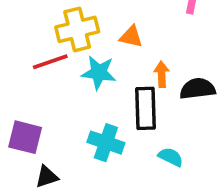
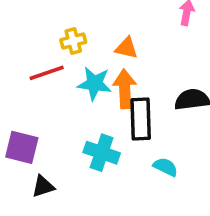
yellow cross: (77, 29) -> (73, 41), size x0.6
orange arrow: (162, 74) -> (125, 89), moved, size x1.5

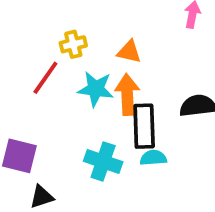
red line: (47, 73) -> (45, 78), turned -36
cyan semicircle: (165, 167) -> (153, 158), moved, turned -30

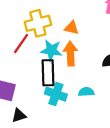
yellow cross: (73, 44) -> (38, 23), size x1.6
black rectangle: (144, 126) -> (48, 73), moved

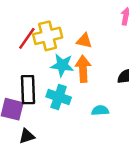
red line: (21, 44) -> (27, 38), moved
black rectangle: (48, 73) -> (28, 90), moved
cyan cross: (56, 94) -> (59, 97), moved

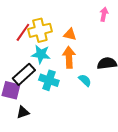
cyan star: (62, 65) -> (41, 54), moved
black rectangle: (28, 90) -> (24, 74), turned 50
cyan semicircle: (100, 110) -> (85, 80), moved, turned 48

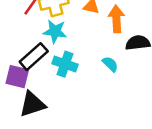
orange arrow: (69, 57) -> (116, 19), moved
black triangle: (23, 112) -> (32, 104), size x1.6

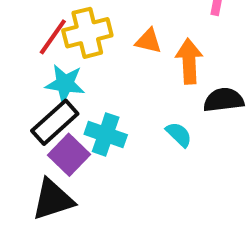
cyan star: (55, 31) -> (65, 84), moved
purple square: (17, 77) -> (69, 155), moved, turned 30

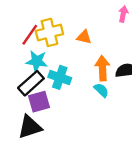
orange arrow: (189, 61) -> (102, 68), moved
cyan cross: (106, 134) -> (60, 77), moved
purple square: (69, 155) -> (39, 102), turned 30

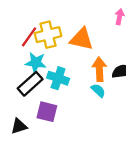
orange triangle: (84, 37) -> (82, 39), size x1.6
purple square: (39, 102) -> (47, 112), moved, turned 30
black triangle: (30, 127) -> (19, 126), moved, size x0.7

